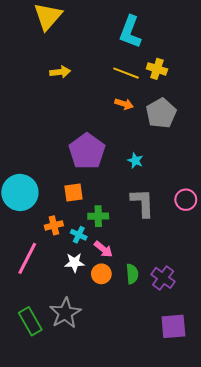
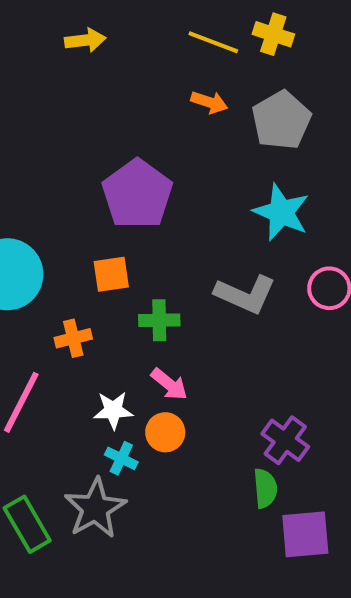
cyan star: (135, 161) -> (281, 212), moved, size x1.8
gray L-shape: (143, 203) -> (245, 294), turned 116
cyan cross: (79, 235) -> (121, 458), moved
green semicircle: (132, 274) -> (265, 488), moved

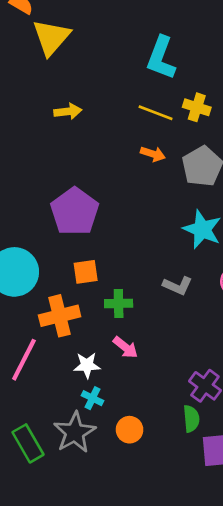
purple pentagon: (137, 194) -> (75, 212), moved
gray L-shape: (245, 294) -> (178, 286), size x0.7
orange cross: (73, 338) -> (60, 316), size x1.6
orange circle: (165, 432) -> (130, 430), moved

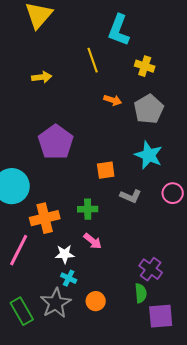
yellow arrow: (68, 111) -> (42, 77), moved
yellow line: (156, 113) -> (93, 60), moved, turned 50
orange square: (86, 272) -> (106, 170), moved

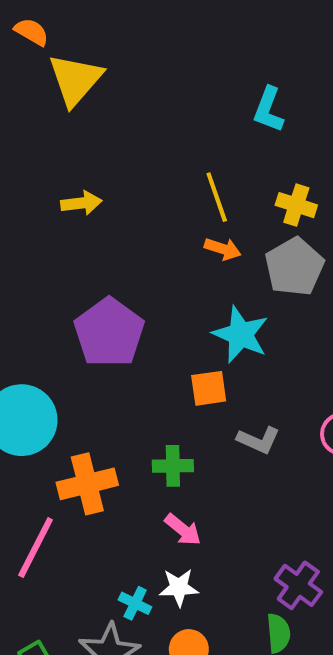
cyan L-shape: (119, 30) -> (268, 110), moved, size x0.7
yellow line: (93, 60) -> (217, 197), moved
yellow cross: (145, 66) -> (296, 205), moved
cyan star: (149, 155) -> (241, 335), moved
white star: (65, 254) -> (179, 587), moved

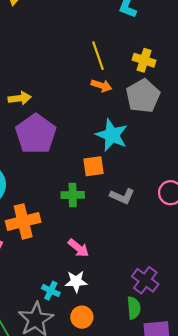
yellow arrow: (81, 203) -> (20, 98), moved
green cross: (173, 466) -> (73, 195), moved

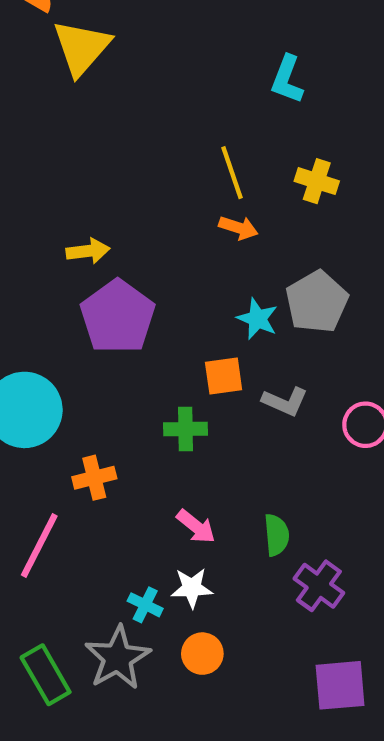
gray pentagon: (143, 96) -> (317, 302), moved
cyan star: (112, 135) -> (257, 319), size x0.7
gray L-shape: (122, 196) -> (285, 401), moved
orange cross: (23, 221) -> (94, 478), size x0.7
green semicircle: (134, 308) -> (277, 535), moved

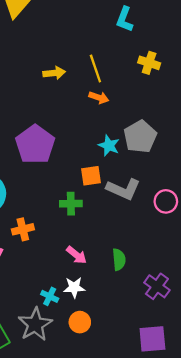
yellow cross: (317, 181) -> (149, 63), moved
yellow arrow: (88, 251) -> (54, 73), moved
gray L-shape: (285, 401) -> (123, 189), size x1.4
purple cross: (319, 586) -> (157, 286), moved

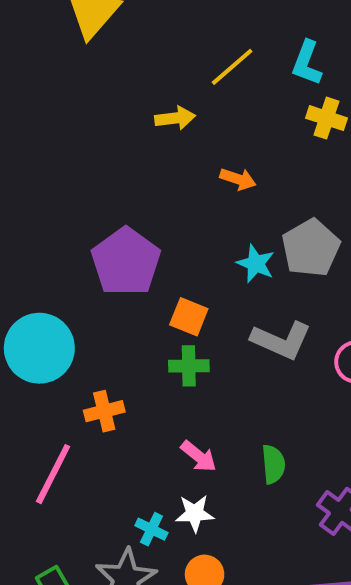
cyan L-shape: (125, 19) -> (307, 63), moved
yellow line: (95, 68) -> (232, 67), moved, turned 68
yellow arrow: (54, 73) -> (175, 118), moved
orange square: (91, 176) -> (189, 317), moved, turned 30

